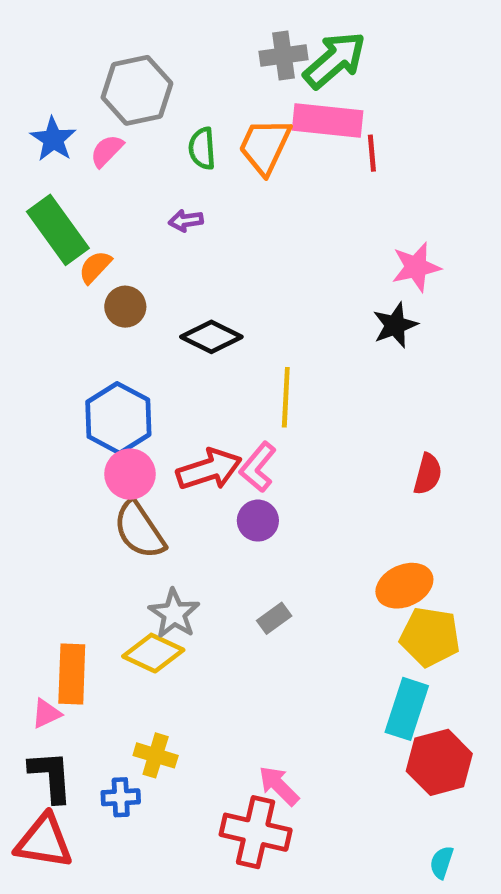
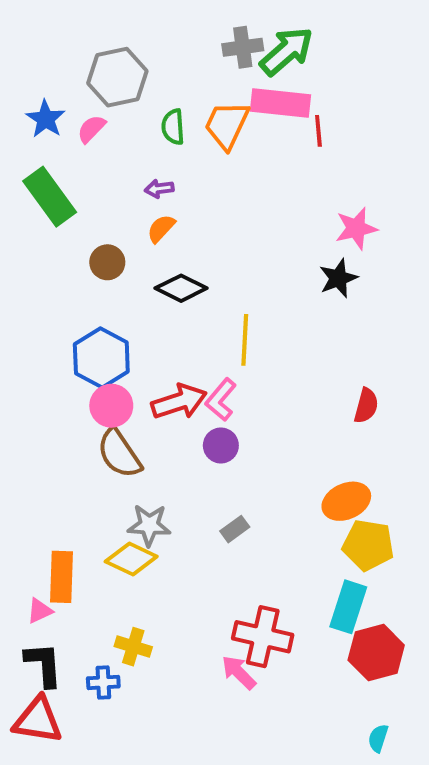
orange semicircle: (95, 267) -> (161, 228), moved
gray star: (174, 614) -> (149, 525), turned -30
red cross: (256, 832) -> (263, 637), moved

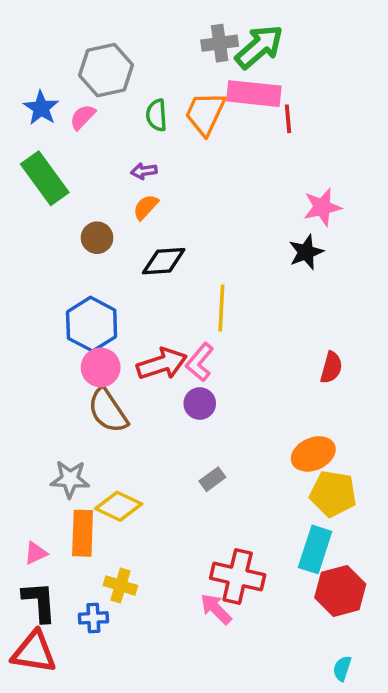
black diamond: (181, 288) -> (164, 261), turned -30
gray star: (149, 525) -> (70, 479), moved
orange rectangle: (62, 577) -> (83, 533), moved

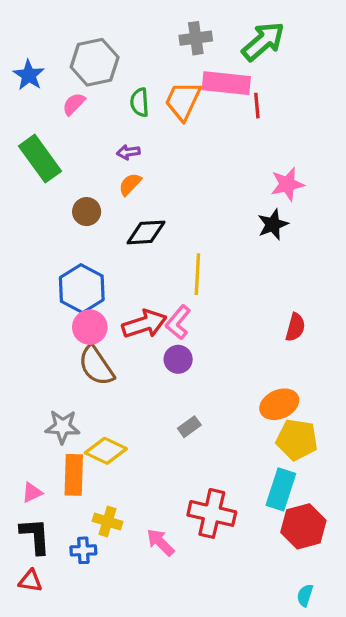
green arrow: (259, 47) -> (263, 41), moved
blue star: (41, 108) -> (29, 75), moved
pink arrow: (216, 609) -> (160, 542), moved
red triangle: (34, 652) -> (30, 581), size x0.6

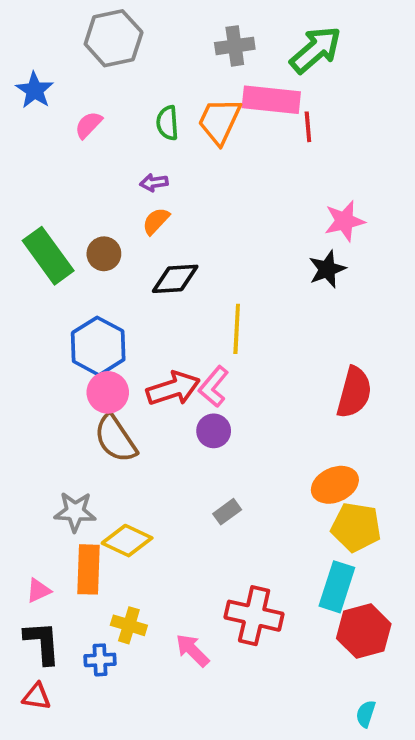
gray hexagon: (95, 62) -> (114, 38), moved
green rectangle: (40, 159) -> (48, 256), moved
red semicircle: (295, 327) -> (354, 392), size x1.5

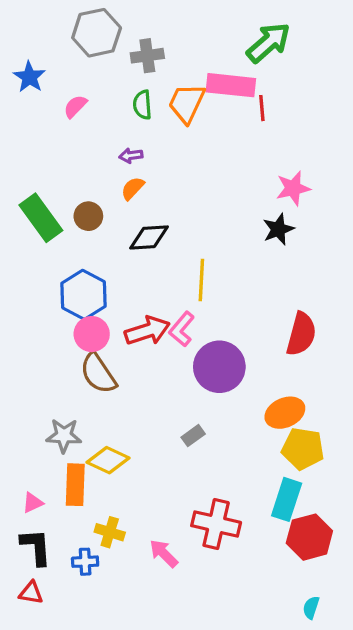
gray cross: (235, 46) -> (147, 56), moved
purple circle: (214, 431) -> (219, 367), moved, size x1.8

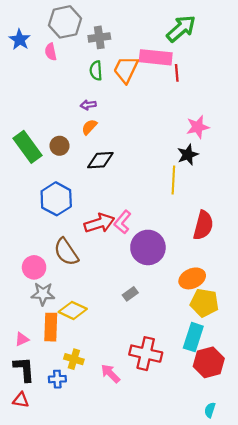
blue star: (29, 77) -> (20, 40), moved
pink semicircle: (75, 106) -> (51, 52), moved, turned -56
yellow line: (201, 280) -> (173, 180), moved
pink circle: (92, 334) -> (34, 267), moved

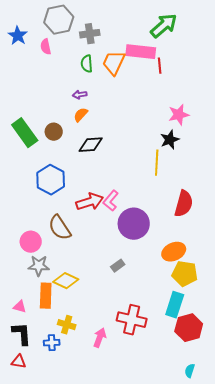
pink triangle: (22, 339) -> (20, 307), turned 40
pink arrow: (110, 374) -> (100, 338), turned 66

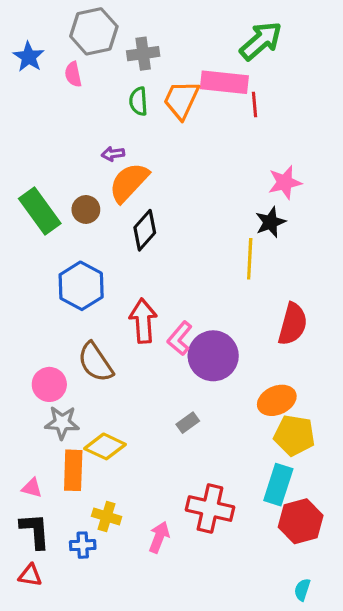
purple arrow: (80, 95) -> (113, 154), moved
orange semicircle: (81, 115) -> (129, 182), size x1.8
black diamond: (91, 145) -> (145, 230), turned -45
pink L-shape: (111, 201) -> (180, 338), moved
red arrow: (90, 202) -> (143, 321), turned -76

